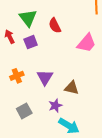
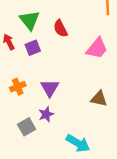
brown triangle: (72, 88) -> (99, 99), moved
purple star: (55, 106) -> (46, 114), moved

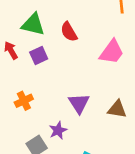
green triangle: (30, 20) -> (33, 24), turned -35
purple triangle: (50, 88) -> (79, 103), moved

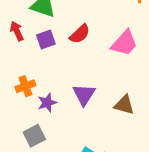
red semicircle: (69, 32) -> (80, 34), moved, turned -108
purple star: (58, 130) -> (47, 103), moved

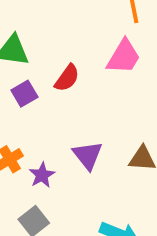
pink trapezoid: (124, 43) -> (124, 57), moved

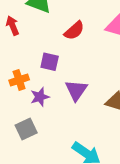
purple square: (24, 94) -> (50, 62), moved, turned 30

